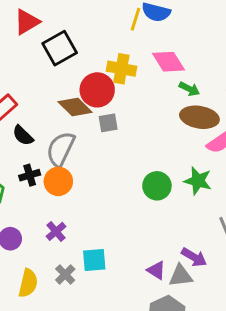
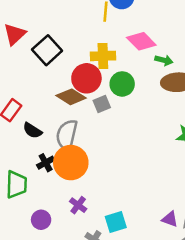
orange circle: (58, 181) -> (71, 163), size x1.4
green circle: (157, 186) -> (122, 84), moved

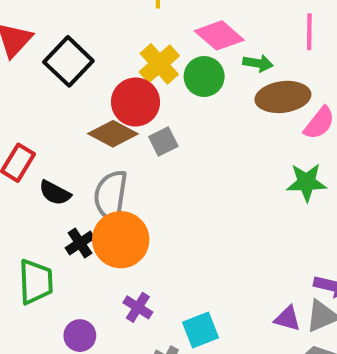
yellow cross: (103, 56) -> (159, 64), turned -35
green circle: (122, 84) -> (204, 77), moved

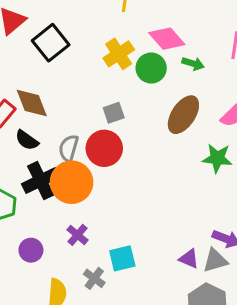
brown ellipse: (283, 97) -> (183, 115), moved, turned -57
red circle: (135, 102) -> (104, 148), moved
brown diamond: (113, 134) -> (32, 103), moved, turned 33
gray semicircle: (111, 196) -> (69, 148), size x0.7
black cross: (80, 243) -> (41, 181), size x1.6

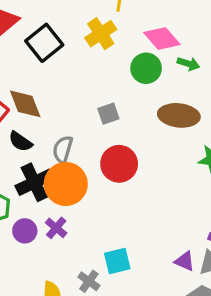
yellow cross: (119, 54) -> (101, 34), moved
brown ellipse: (183, 115) -> (179, 115), turned 63
red circle: (104, 148) -> (119, 164), moved
purple cross: (77, 235) -> (56, 228), moved
purple circle: (31, 250) -> (25, 231), moved

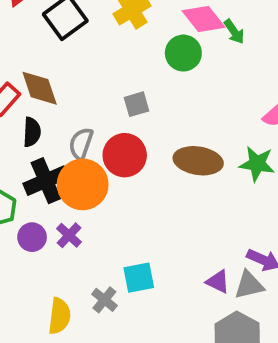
green arrow: (188, 64) -> (234, 32), moved, turned 35
brown ellipse: (179, 115) -> (198, 161), moved
black semicircle: (20, 141) -> (32, 132), turned -125
red circle: (119, 164) -> (125, 155), moved

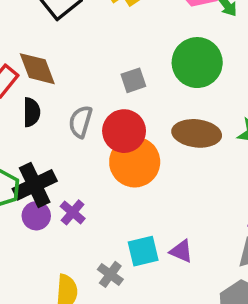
green circle: (183, 53) -> (197, 63), moved, size x1.4
black cross: (46, 181) -> (35, 185), moved
orange circle: (83, 184) -> (135, 162), moved
purple triangle: (218, 282) -> (181, 251), moved

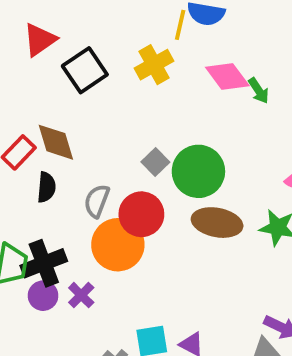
green circle: (197, 63) -> (198, 171), moved
gray square: (133, 80) -> (155, 162), turned -30
orange circle: (135, 162) -> (118, 245), moved

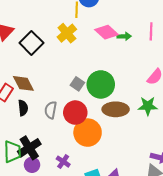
green arrow: (259, 91) -> (124, 36), turned -48
orange circle: (118, 245) -> (88, 133), moved
purple cross: (81, 295) -> (63, 162), moved

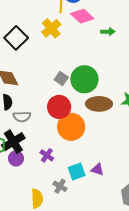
pink diamond: (106, 32) -> (82, 16), moved
gray semicircle: (51, 110) -> (22, 117), moved, turned -102

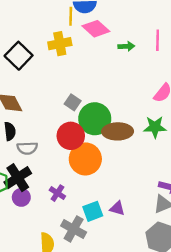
yellow cross: (51, 28) -> (60, 44), turned 30
green circle: (84, 79) -> (95, 119), moved
gray cross: (60, 186) -> (74, 229), size x1.5

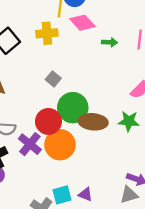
gray square: (73, 102) -> (53, 79), moved
purple cross: (57, 193) -> (30, 144), moved, size x1.5

